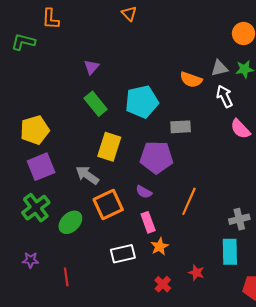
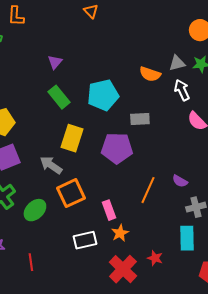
purple semicircle: (144, 192) -> (180, 181), moved
red cross: (163, 284) -> (123, 269), size x1.8

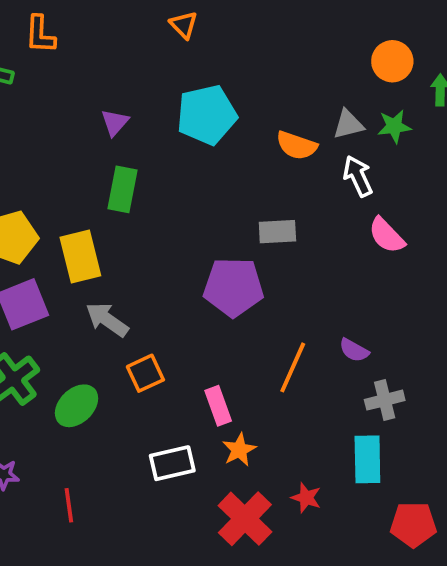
cyan pentagon: (103, 95) -> (207, 115), moved
green rectangle: (59, 97) -> (122, 189), turned 50
yellow rectangle: (72, 138) -> (80, 256), moved, turned -32
orange square: (71, 193) -> (145, 373), size x0.7

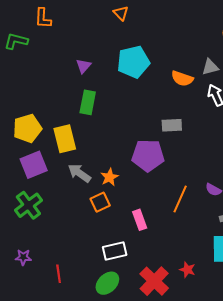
green ellipse: (77, 406) -> (107, 283), moved
orange star: (239, 450) -> (109, 177), moved

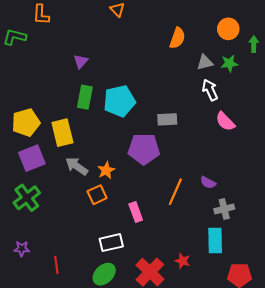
cyan pentagon: (133, 62) -> (119, 101), moved
orange semicircle: (182, 79) -> (177, 38), moved, turned -90

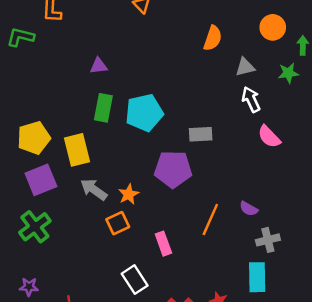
purple triangle: (81, 61) -> (99, 66), turned 42
green star: (229, 63) -> (288, 73), moved
white rectangle: (111, 243) -> (135, 280), turned 70

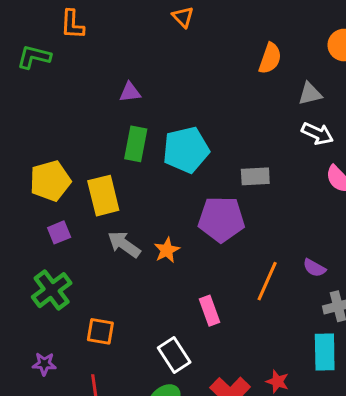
white arrow: (251, 99) -> (317, 134), turned 140
purple square: (41, 180) -> (59, 232), size x0.6
orange square: (118, 223) -> (100, 331), moved, turned 35

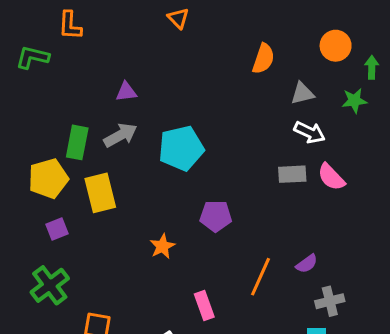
green rectangle: (136, 144) -> (77, 142), moved
gray rectangle: (255, 176) -> (292, 174), moved
purple pentagon: (221, 219) -> (216, 216), size x0.7
gray arrow: (124, 244) -> (120, 135), moved, turned 116
purple semicircle: (314, 268) -> (307, 264), turned -65

